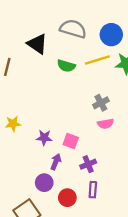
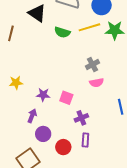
purple arrow: (56, 162) -> (32, 116), moved

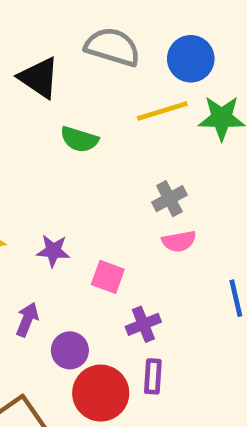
green semicircle: (62, 32) -> (79, 139), moved
purple star: (43, 95) -> (53, 251), moved
purple circle: (43, 134) -> (70, 350), moved
red circle: (63, 147) -> (101, 393), size x1.5

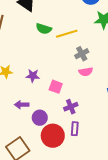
yellow line: (162, 111) -> (67, 34), moved
purple arrow: (27, 320) -> (22, 105), turned -112

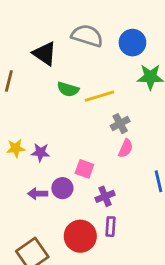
pink semicircle: (86, 72) -> (126, 148), turned -56
purple star: (33, 76) -> (40, 152), moved
purple circle: (40, 118) -> (62, 188), moved

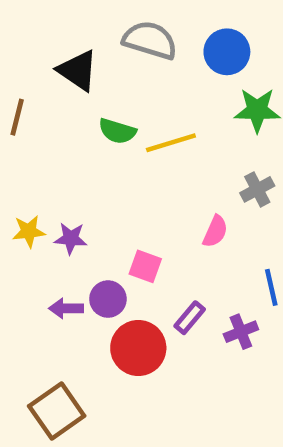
gray cross: (120, 124) -> (257, 189), moved
purple cross: (105, 196) -> (241, 332), moved
purple rectangle: (110, 227) -> (190, 318), moved, turned 36
red circle: (80, 236) -> (138, 348), moved

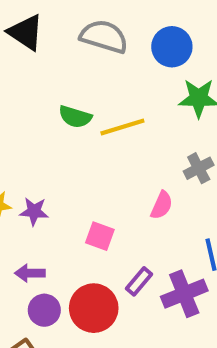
black triangle: (78, 70) -> (26, 32), moved
purple circle: (108, 299) -> (44, 310), moved
purple cross: (241, 332) -> (184, 294), size x1.5

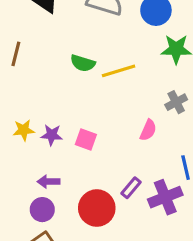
pink square: (100, 236) -> (86, 140), moved
purple circle: (44, 310) -> (42, 210), moved

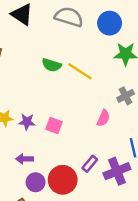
yellow line: (119, 71) -> (80, 71), turned 50
purple circle: (42, 210) -> (36, 182), moved

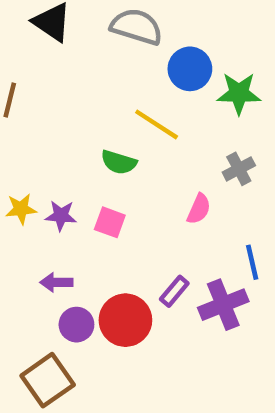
blue circle: (110, 23) -> (190, 69), moved
green semicircle: (52, 65) -> (119, 162), moved

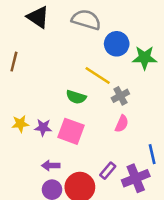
gray cross: (239, 169) -> (120, 96), moved
pink square: (110, 222) -> (71, 131), size x1.5
purple arrow: (56, 282) -> (51, 166), moved

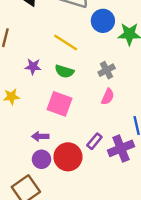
yellow line: (98, 76) -> (66, 42), moved
purple star: (43, 127) -> (33, 67), moved

